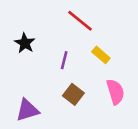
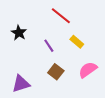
purple line: (64, 60) -> (49, 46), turned -48
pink semicircle: (115, 92) -> (88, 70), turned -108

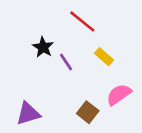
black star: (19, 33) -> (43, 47), moved
brown square: (56, 72) -> (88, 112), moved

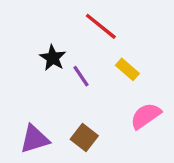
brown square: (88, 112) -> (84, 137), moved

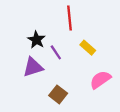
red line: (101, 26) -> (70, 18), turned 45
purple triangle: (34, 139) -> (33, 67), moved

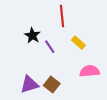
purple triangle: (33, 67) -> (29, 84), moved
pink semicircle: (100, 80) -> (90, 71), turned 30

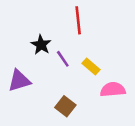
yellow rectangle: (78, 43) -> (91, 66), moved
purple triangle: (29, 84) -> (19, 81), moved

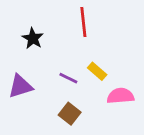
black star: (41, 45) -> (33, 38), moved
purple line: (63, 59) -> (68, 78), moved, turned -30

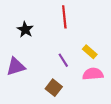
yellow rectangle: (97, 71) -> (90, 52), moved
purple line: (68, 78) -> (63, 60), moved, turned 32

